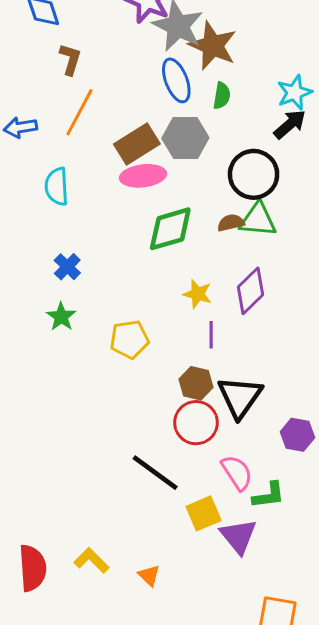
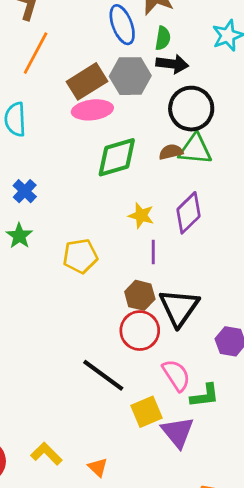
black arrow: (290, 124) -> (172, 64), moved, turned 48

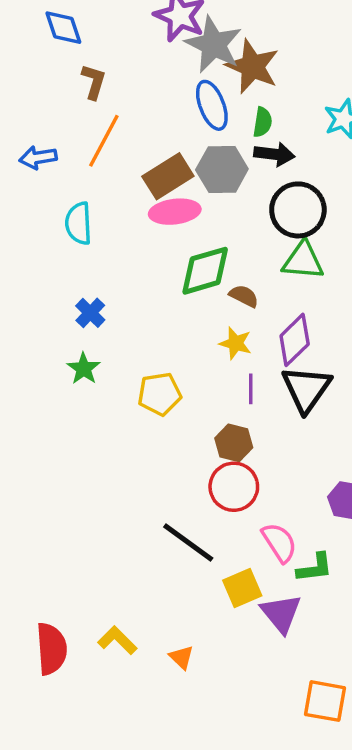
brown semicircle: (171, 152) -> (244, 296), moved, turned 40
black triangle: (179, 308) -> (306, 389), moved

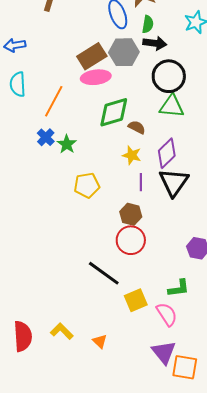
orange line: (104, 141) -> (54, 101), moved
cyan semicircle: (79, 223) -> (18, 84), moved
green star: (84, 369) -> (67, 144), moved
pink semicircle: (279, 542) -> (167, 314), moved
purple triangle: (281, 613) -> (164, 352), moved

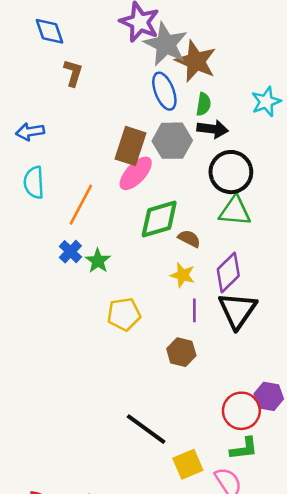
brown rectangle: (92, 56) -> (130, 146), turned -40
pink ellipse: (96, 77) -> (136, 173), turned -40
red circle: (131, 240) -> (241, 411), moved

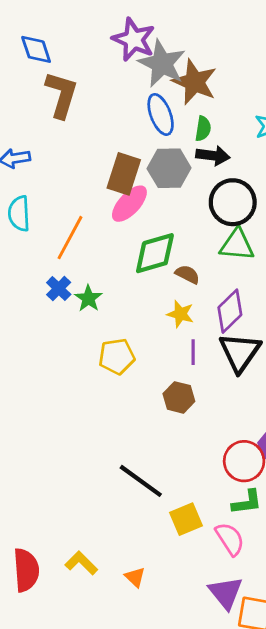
brown L-shape: (73, 73) -> (62, 95), size x1.6

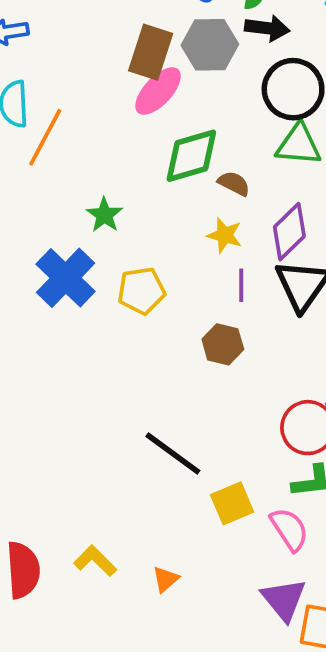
orange line: (70, 238) -> (45, 137), moved
blue cross: (59, 289) -> (66, 278), moved, size x1.8
orange triangle: (135, 577) -> (165, 579), turned 35

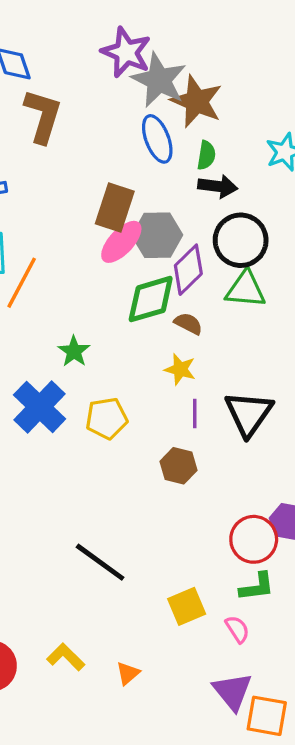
gray hexagon: (210, 45) -> (157, 235), moved
purple diamond: (289, 232) -> (188, 270), moved
black line: (173, 453) -> (100, 562), moved
pink semicircle: (289, 529) -> (237, 629), size x0.7

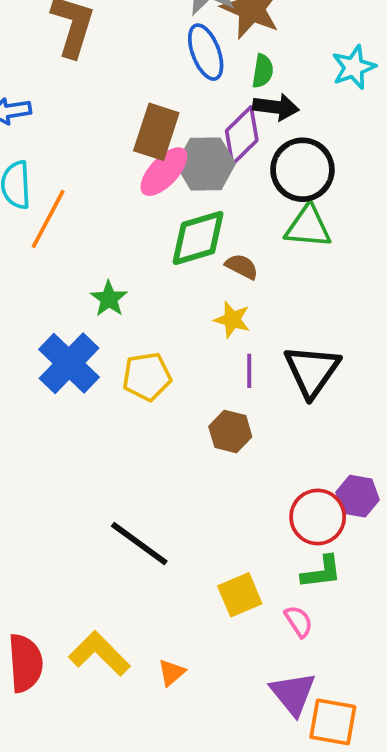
purple diamond: (188, 270) -> (242, 136), moved
yellow L-shape: (66, 657) -> (99, 654), size x1.4

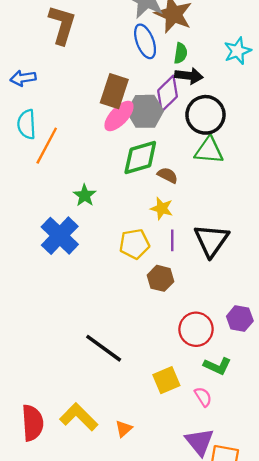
yellow pentagon: (147, 377) -> (134, 244), moved
red circle: (318, 517) -> (196, 329), moved
green L-shape: (321, 572) -> (217, 366), turned 32

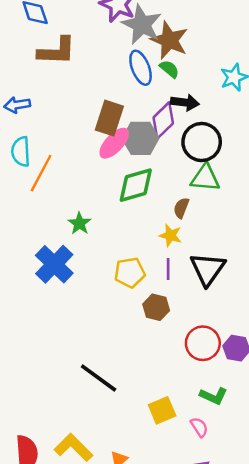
brown L-shape: (62, 25) -> (57, 51), turned 75
green semicircle: (181, 53) -> (169, 69), moved, turned -60
brown semicircle: (168, 175) -> (181, 208), moved, turned -96
yellow star: (162, 208) -> (170, 235), moved
red circle: (196, 329) -> (203, 343), moved

